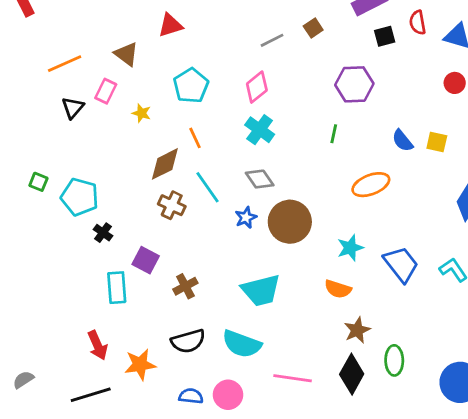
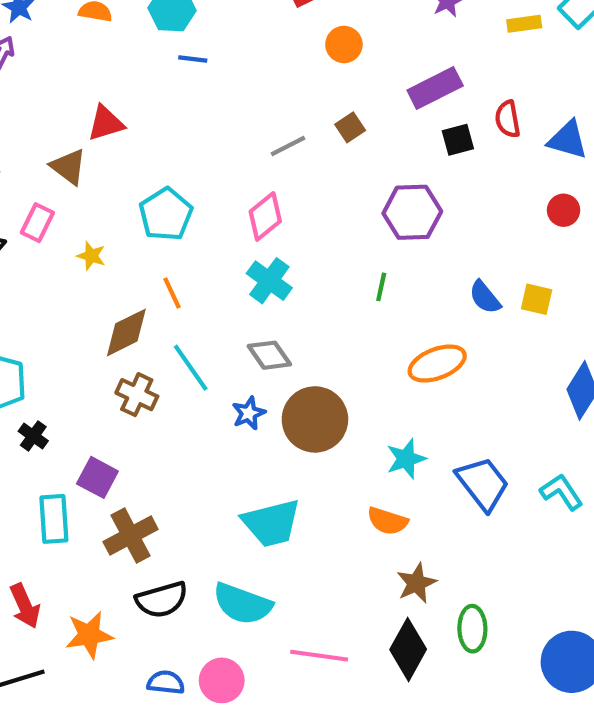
red triangle: (170, 25) -> (106, 123), moved
brown cross: (185, 286) -> (131, 535), moved, size x1.4

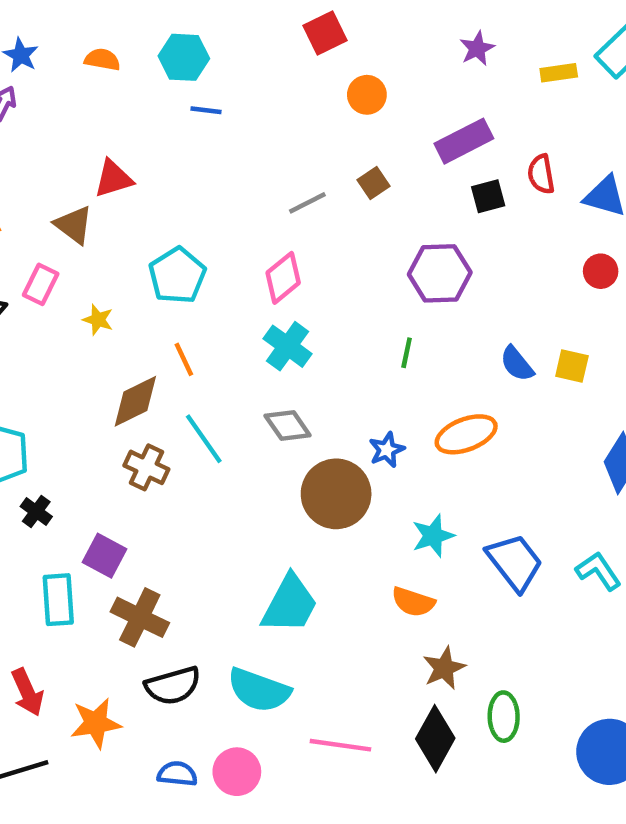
blue star: (249, 413) -> (387, 450), moved
cyan trapezoid: (271, 523) -> (290, 604), turned -48
brown cross: (131, 535) -> (140, 617), turned -36

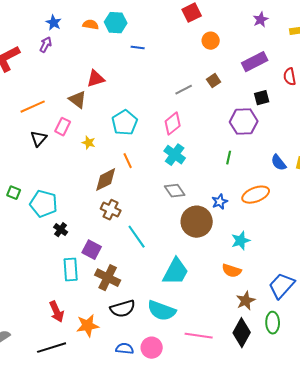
cyan hexagon: (184, 57) -> (116, 23), moved
black square: (488, 196) -> (262, 98), moved
cyan line: (204, 439) -> (137, 237), moved
blue trapezoid: (515, 562) -> (282, 286), moved, turned -100

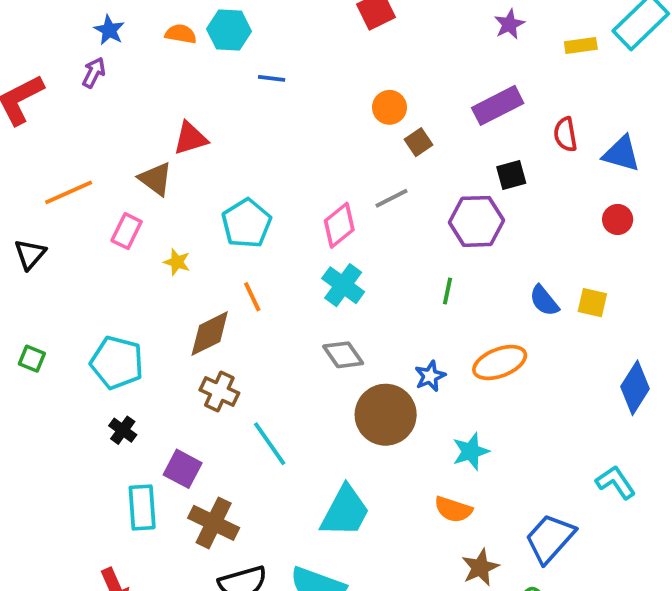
orange circle: (211, 41) -> (389, 107), moved
gray line: (184, 90) -> (391, 198), moved
black triangle: (39, 139) -> (30, 254), moved
cyan pentagon: (44, 204) -> (117, 363), moved

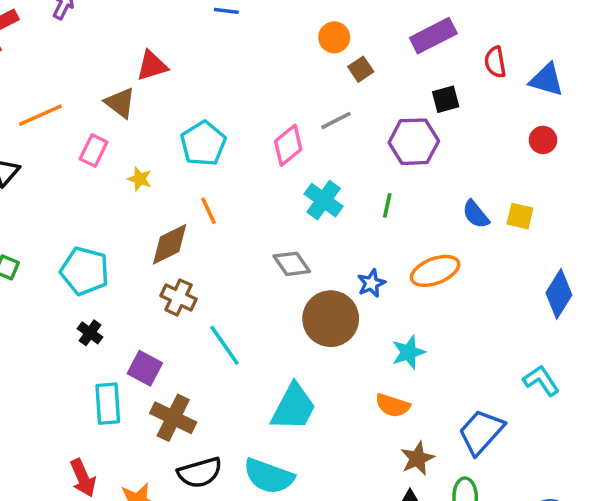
cyan cross: (343, 285) -> (324, 200), moved

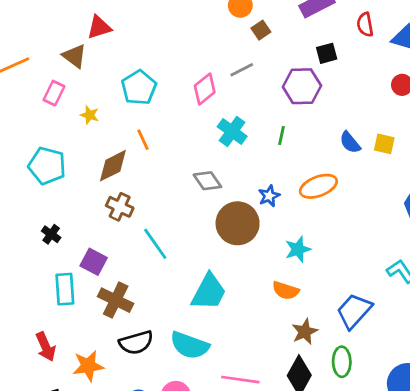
cyan pentagon: (85, 271) -> (47, 166), moved

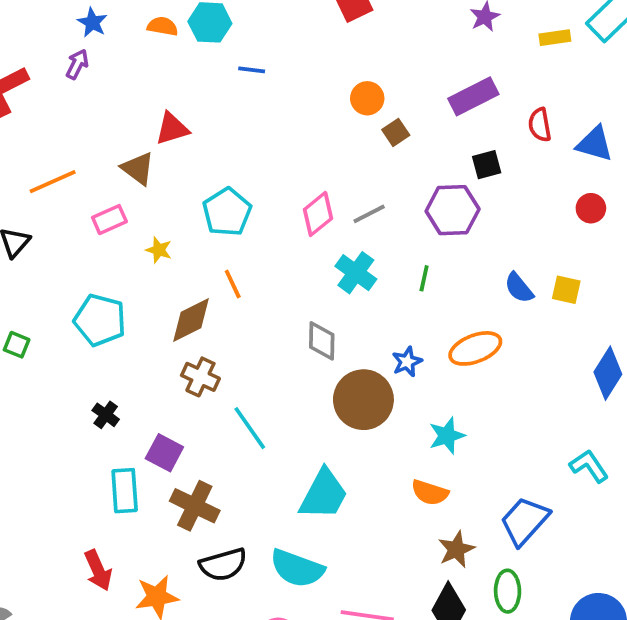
gray line: (242, 70) -> (369, 214), moved
pink rectangle: (54, 93) -> (109, 220), turned 40
gray diamond: (207, 181) -> (322, 341), turned 36

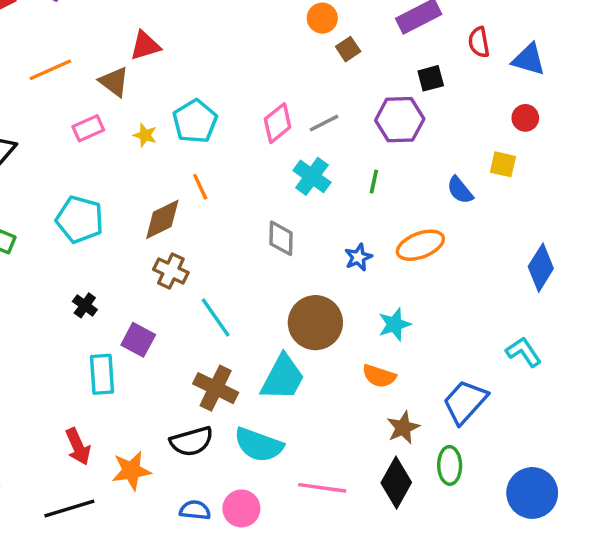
orange line: (53, 182) -> (50, 70), moved
yellow star: (159, 250) -> (145, 135), moved
yellow square: (566, 290) -> (503, 164), moved
brown circle: (363, 400) -> (315, 323), moved
brown cross: (195, 506) -> (216, 388), moved

